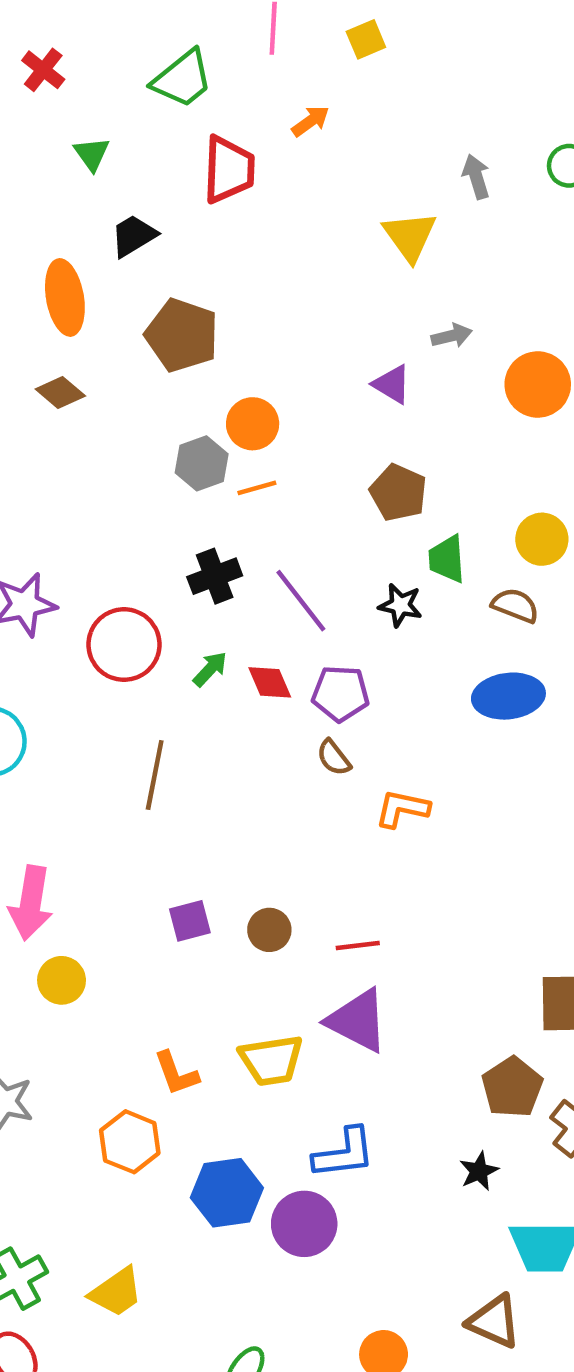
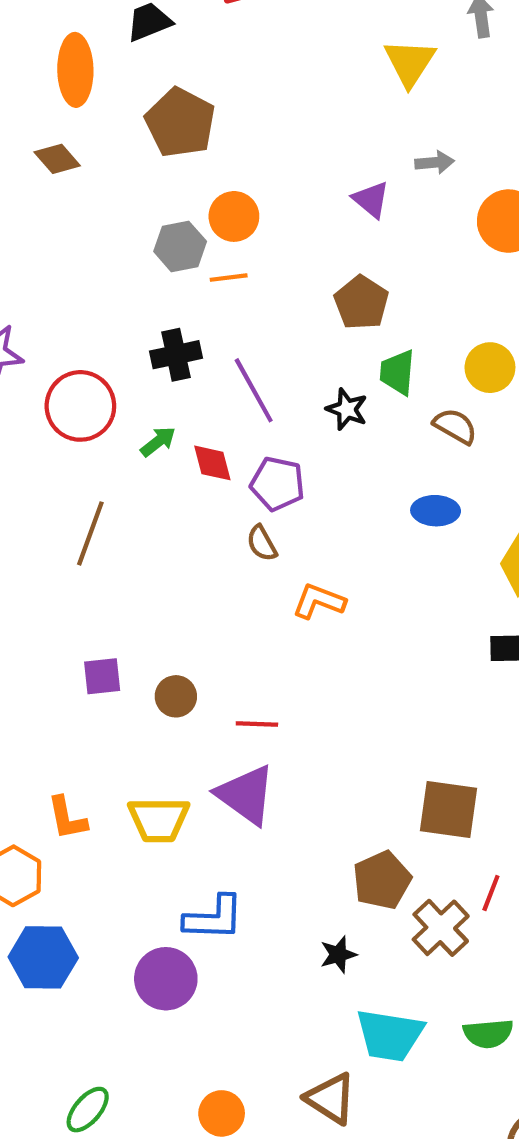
blue ellipse: (508, 696) -> (436, 511), size x0.7
blue hexagon: (227, 1193) -> (43, 957), moved

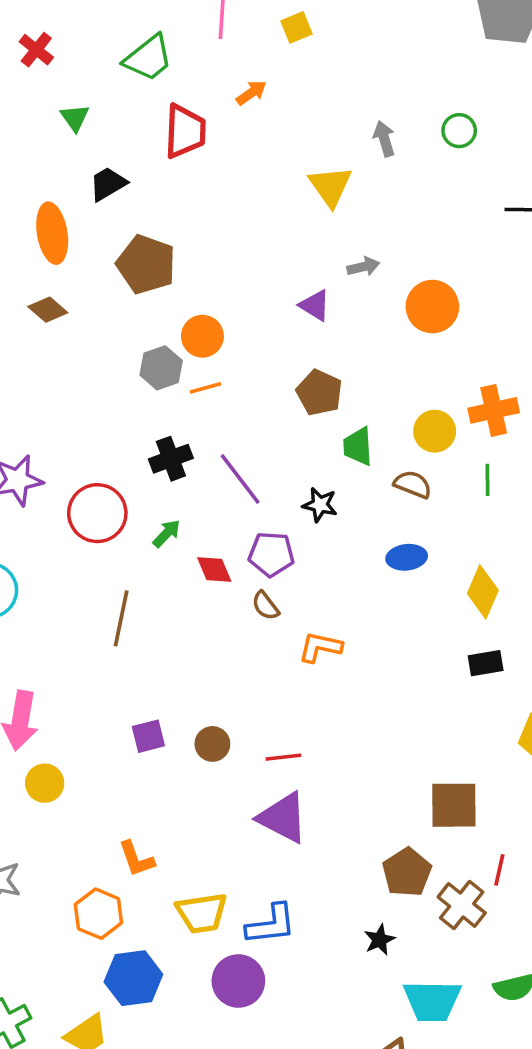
black star: (347, 409) -> (320, 505), moved
red diamond: (212, 463) -> (214, 570), moved
yellow trapezoid: (159, 820) -> (202, 913), moved

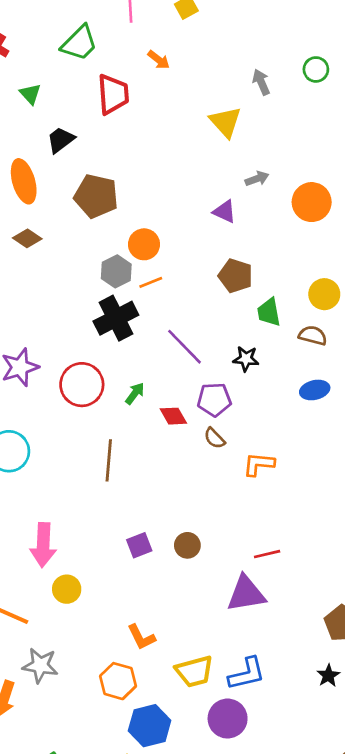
orange arrow: (251, 93) -> (159, 60), turned 80
black cross: (171, 459) -> (116, 318), moved, size x1.4
red line: (283, 757) -> (267, 554), moved
purple triangle: (283, 818) -> (246, 594), turned -30

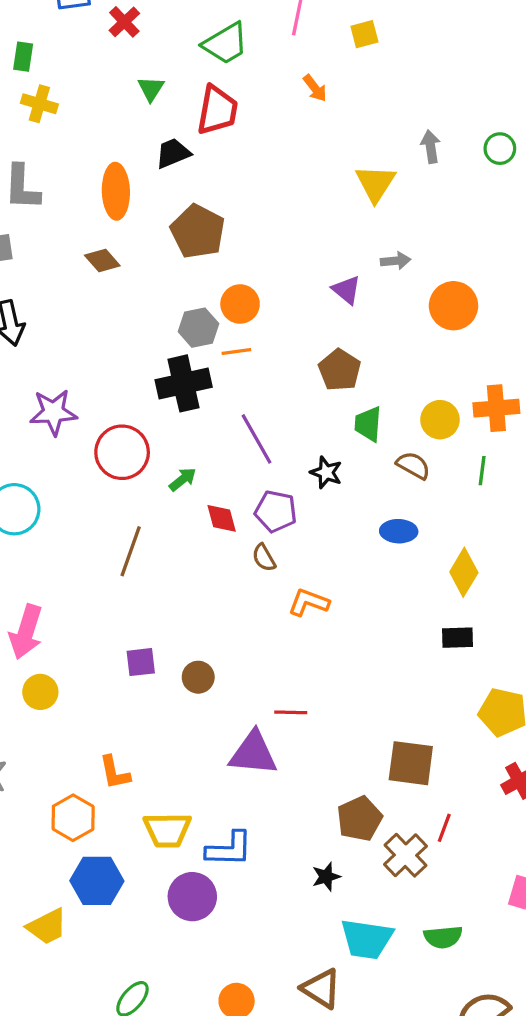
red trapezoid: (113, 94) -> (217, 110), moved

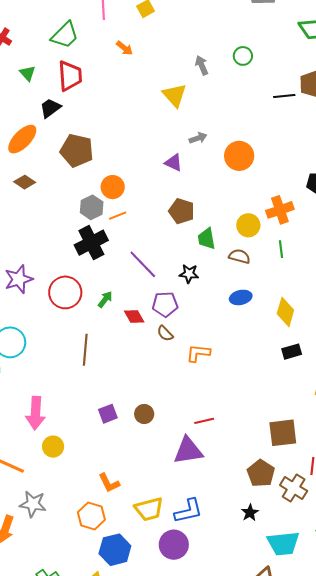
orange ellipse: (116, 191) -> (22, 139), turned 60

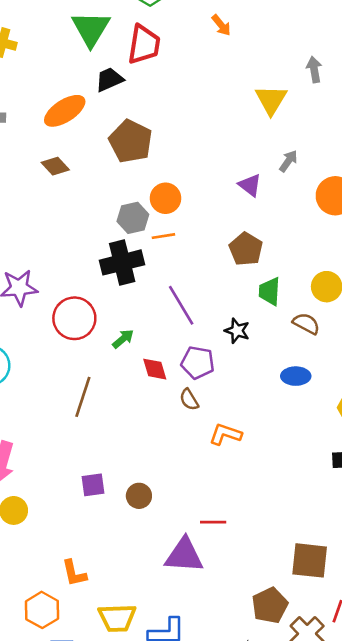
green triangle: (28, 73) -> (91, 29), size x1.8
gray arrow: (198, 138) -> (288, 161), turned -48

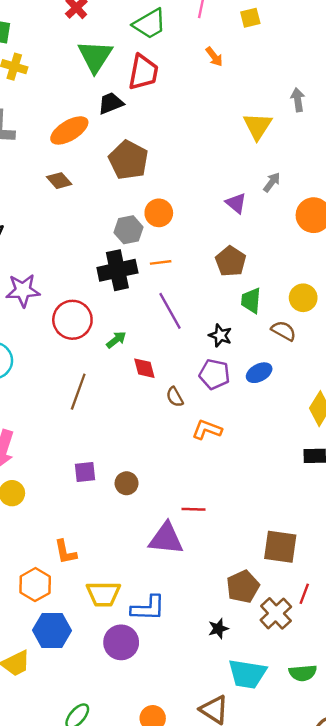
orange line: (163, 236) -> (161, 262), moved
purple pentagon: (198, 363) -> (214, 374), moved
blue ellipse: (296, 376) -> (259, 373), moved, turned -30

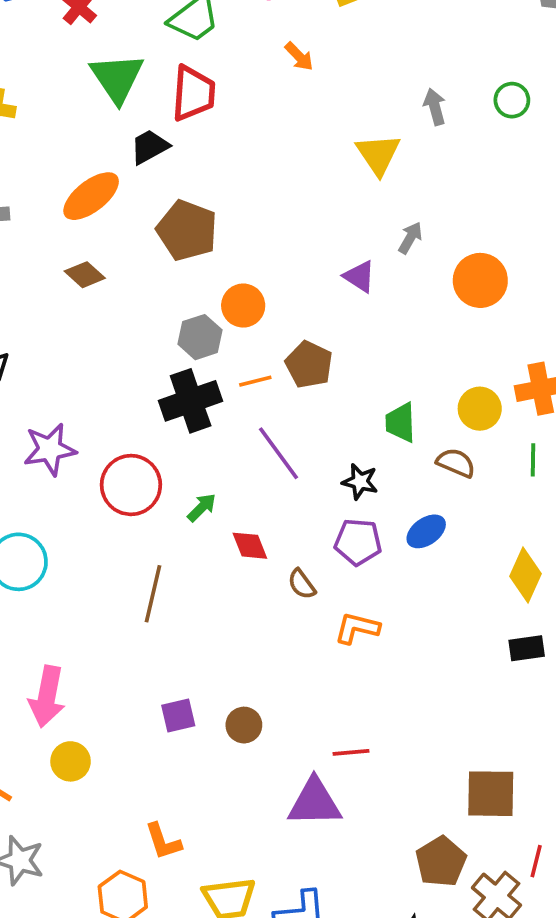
brown pentagon: (231, 261) -> (309, 365), moved

